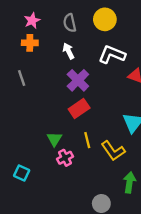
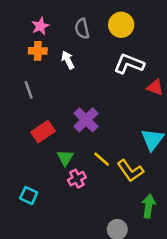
white arrow: (69, 51) -> (68, 60), moved
purple cross: (78, 80) -> (86, 120), moved
red rectangle: (79, 109) -> (43, 132), moved
yellow line: (87, 140) -> (102, 159), turned -35

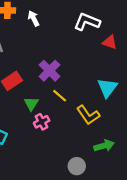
yellow line: (102, 159) -> (60, 96), moved
green arrow: (149, 206) -> (104, 146), turned 66

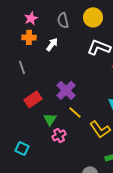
white arrow: (34, 18) -> (52, 44), turned 64

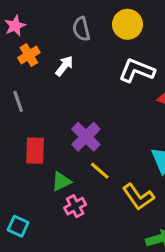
pink star: (31, 18) -> (15, 26), moved
orange cross: (29, 37) -> (29, 55), turned -32
red rectangle: (33, 99) -> (35, 151), turned -54
green triangle: (50, 119) -> (61, 181), turned 32

